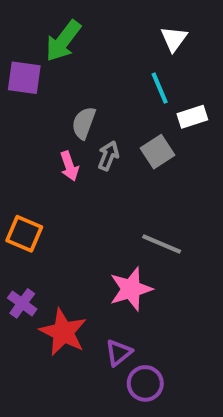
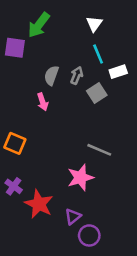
white triangle: (174, 39) -> (94, 24), moved
gray arrow: (108, 156) -> (77, 75), moved

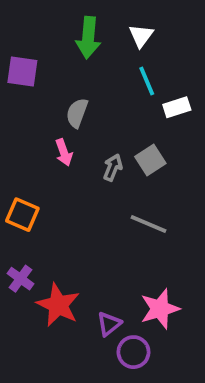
green arrow: (39, 25) -> (88, 38), moved, turned -32
gray arrow: (77, 75) -> (113, 168), moved
gray square: (97, 93) -> (150, 160), moved
pink star: (80, 178) -> (160, 309), moved

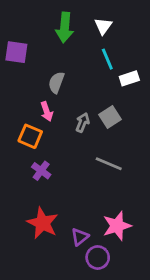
orange square: (22, 215) -> (30, 136), moved
purple cross: (20, 279) -> (41, 171), moved

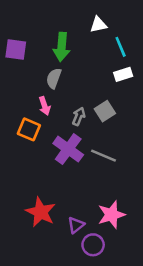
white triangle: (103, 26) -> (98, 25), turned 42
green arrow: (65, 27) -> (62, 47), moved
cyan line: (107, 59) -> (121, 47), moved
purple cross: (41, 171) -> (68, 149), moved, size x1.6

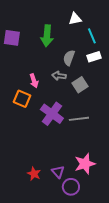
gray semicircle: (54, 78) -> (69, 58), moved
gray arrow: (79, 116) -> (59, 76), moved, turned -104
gray line: (104, 156) -> (79, 119), turned -30
red star: (41, 212) -> (34, 174), moved, size x0.6
purple triangle: (76, 225) -> (58, 172), turned -32

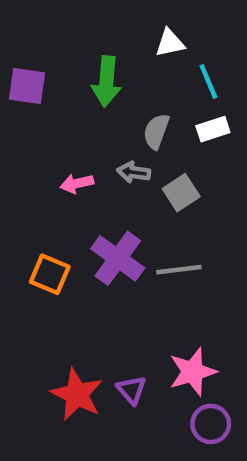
pink arrow: (34, 81) -> (77, 184), turned 96
orange square: (22, 99) -> (50, 274), moved
red star: (34, 174) -> (77, 394), size x1.6
purple circle: (71, 187) -> (211, 424), moved

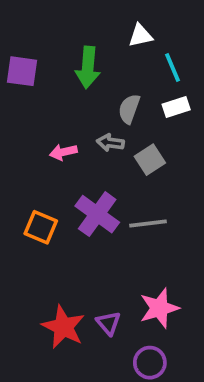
purple circle: (211, 424) -> (150, 363), moved

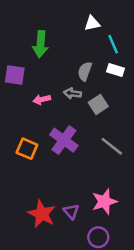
green arrow: (88, 67) -> (41, 44), moved
purple square: (22, 71) -> (15, 75), moved
white rectangle: (176, 107) -> (116, 70), turned 35
gray line: (148, 223) -> (112, 146), moved, turned 45

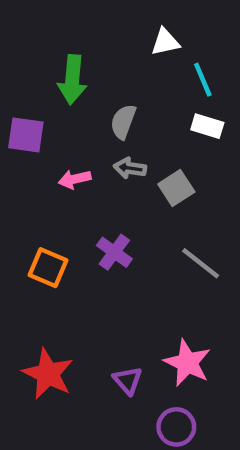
gray semicircle: (85, 71) -> (123, 122), moved
purple cross: (64, 140) -> (114, 252), size x0.7
pink star: (104, 202) -> (187, 363), turned -30
red star: (42, 214) -> (48, 374), moved

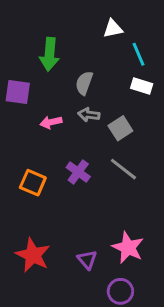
gray line: (201, 263) -> (123, 169), moved

